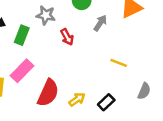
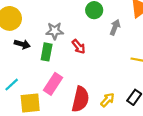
gray star: (46, 15) -> (55, 31), moved
red arrow: (67, 37) -> (79, 47), moved

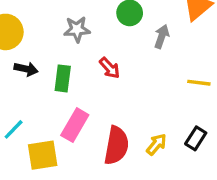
gray star: (55, 31) -> (77, 29), moved

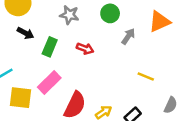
red arrow: (110, 68) -> (85, 49), turned -42

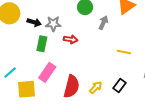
gray star: (69, 15) -> (53, 24), moved
black arrow: (26, 33) -> (34, 22), moved

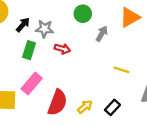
black arrow: (34, 22) -> (23, 25), turned -72

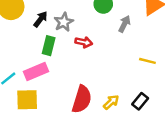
gray star: (45, 29) -> (64, 22), turned -30
pink rectangle: (32, 83) -> (36, 72), moved, turned 30

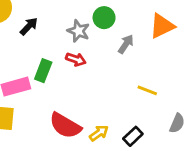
gray star: (64, 22) -> (78, 31), moved, turned -30
green rectangle: (49, 46) -> (43, 71), moved
red semicircle: (82, 99) -> (65, 126), turned 96

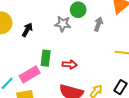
red arrow: (76, 59) -> (70, 64), moved

